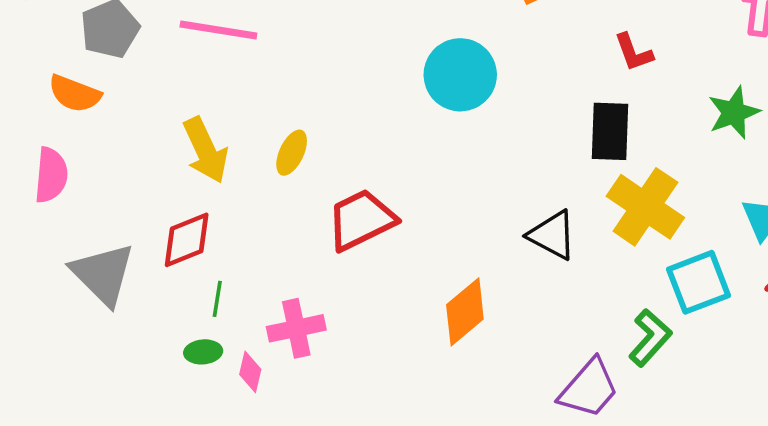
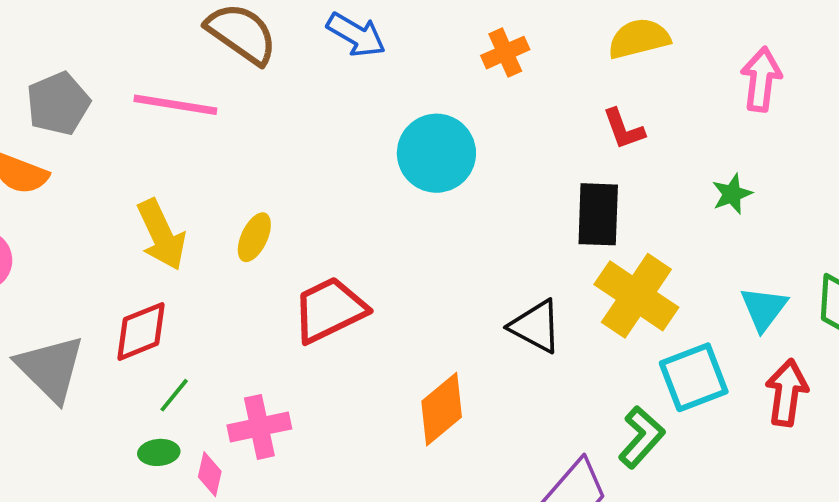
green star: (734, 113) -> (732, 194), size x0.7
green line: (217, 299) -> (174, 395), turned 30

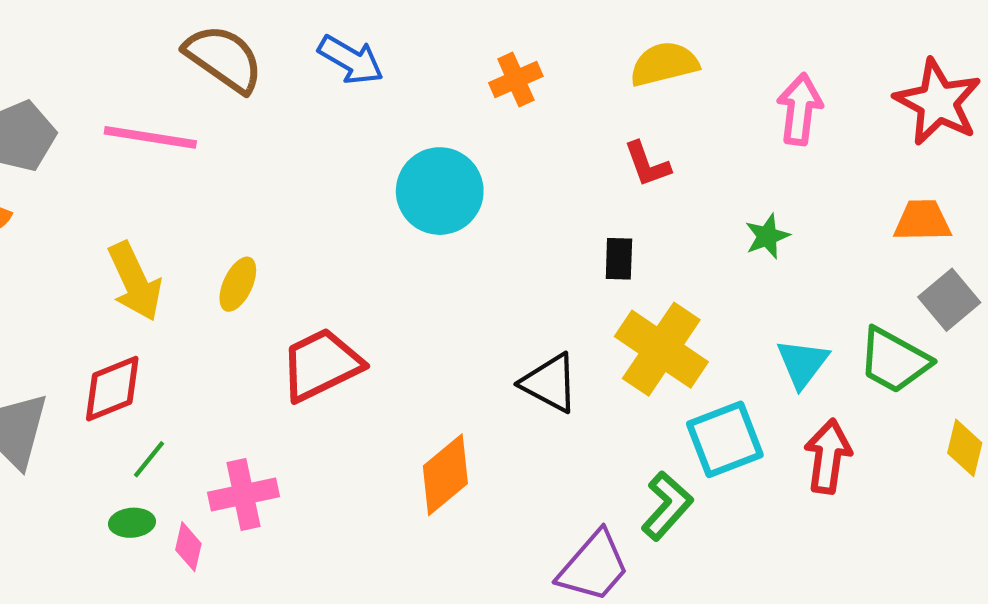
black rectangle: (598, 214) -> (619, 259), size x0.6

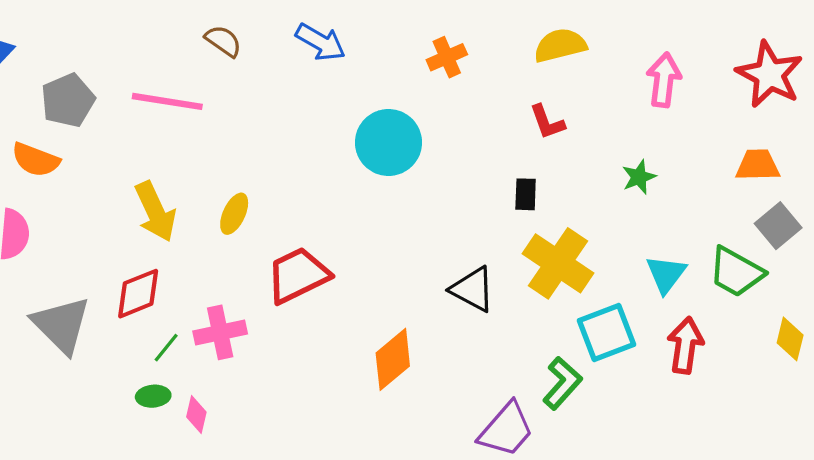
brown semicircle: (224, 58) -> (223, 41), size x0.6
pink cross: (244, 495) -> (220, 332), moved

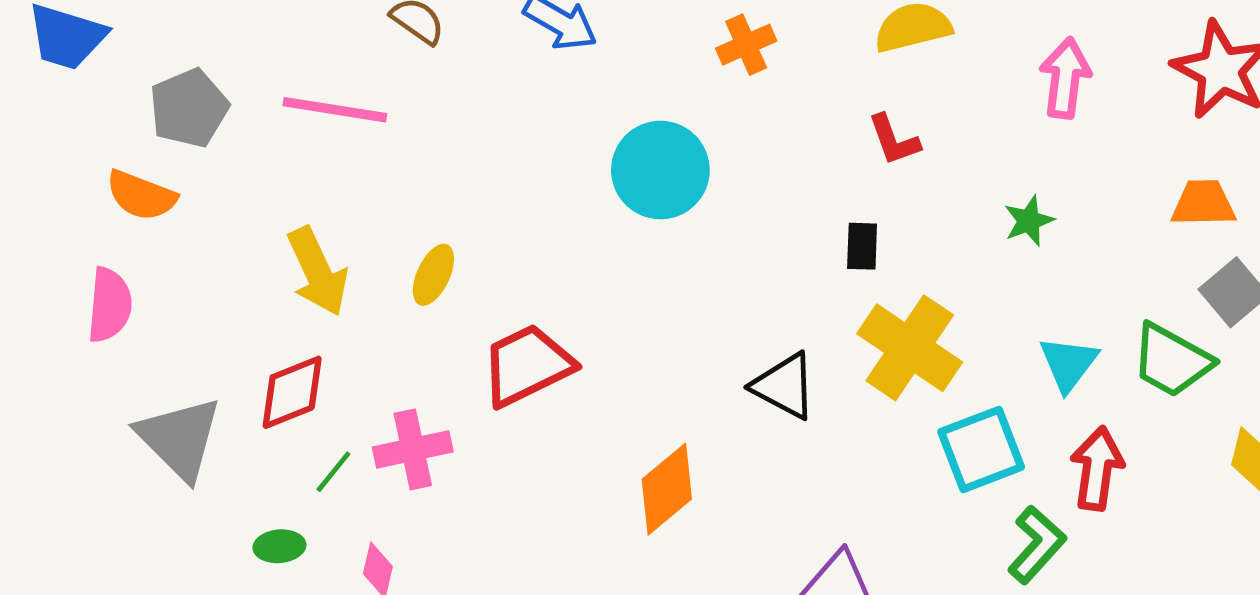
green L-shape: (562, 383) -> (1037, 545), moved
green ellipse: (153, 396) -> (279, 546), moved

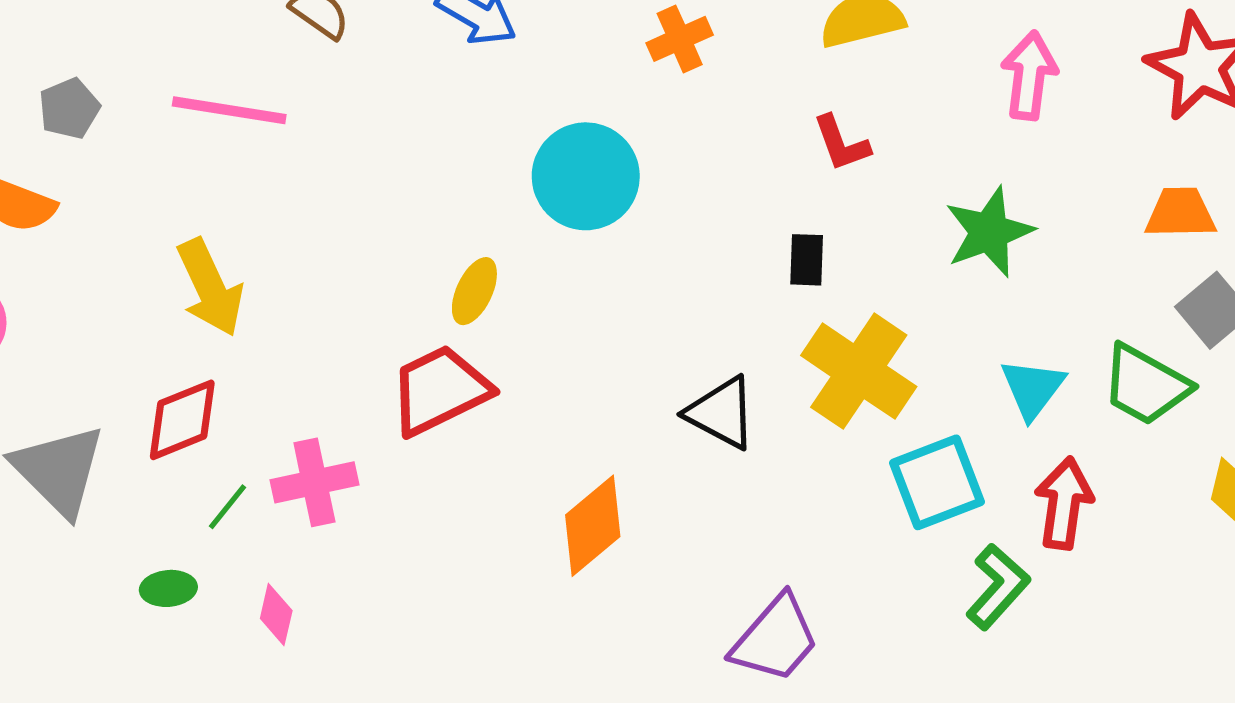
gray pentagon: (189, 108) -> (69, 109), size x0.7
green star: (1029, 221) -> (989, 232), size x1.6
yellow ellipse: (433, 275) -> (474, 291), moved

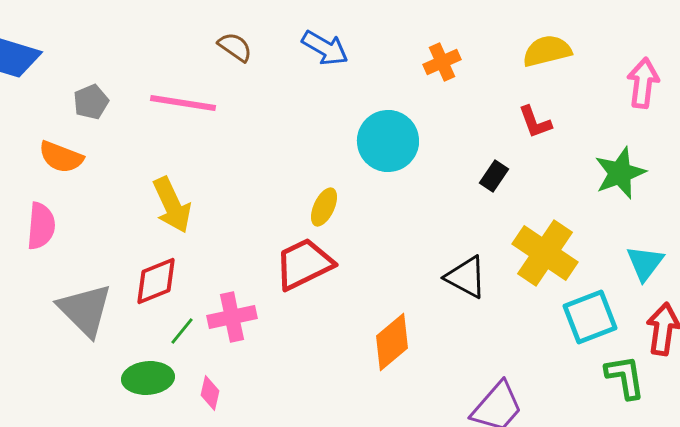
black rectangle: (807, 260) -> (494, 176), moved, turned 32
green L-shape: (998, 587) -> (625, 377), turned -51
green ellipse: (168, 588) -> (148, 378), size x1.6

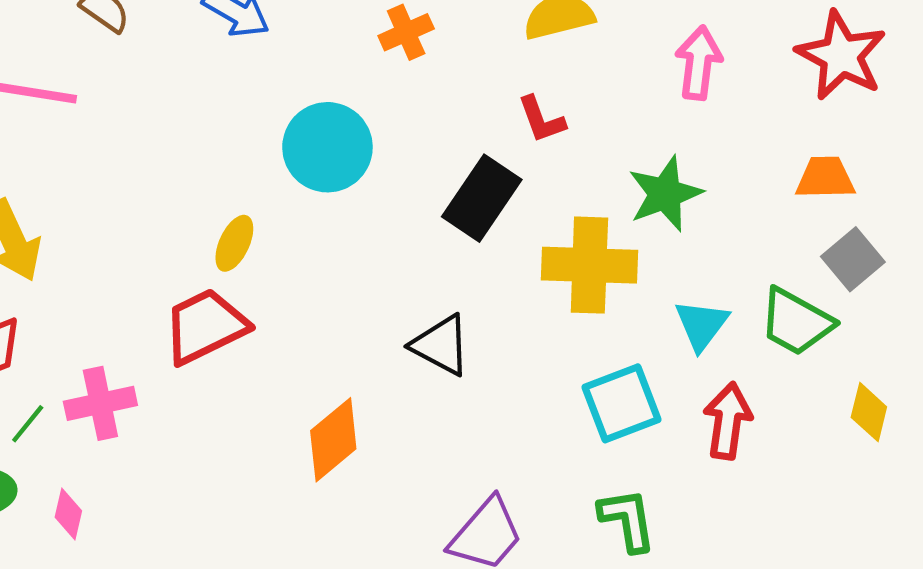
black rectangle: (494, 176) -> (482, 198), size x1.8
yellow cross: (545, 253) -> (589, 265), moved, turned -32
green L-shape: (625, 377) -> (627, 520), moved

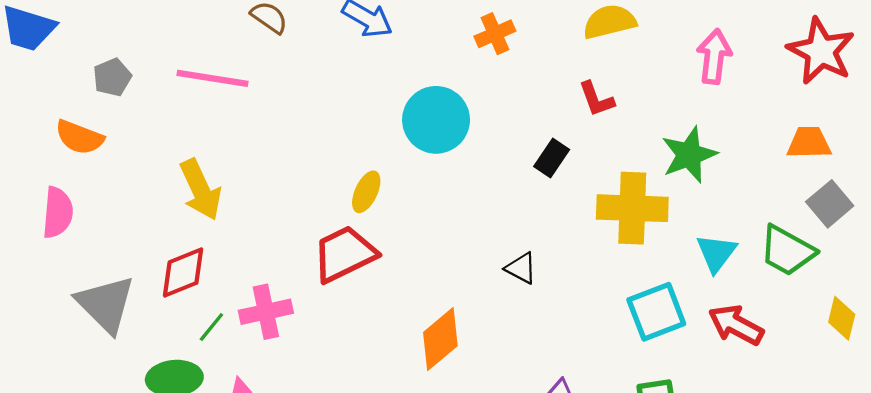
black rectangle: (482, 198) -> (552, 158), size x0.6
black triangle: (441, 345) -> (521, 268), size x0.7
red arrow: (728, 421) -> (736, 325), turned -70

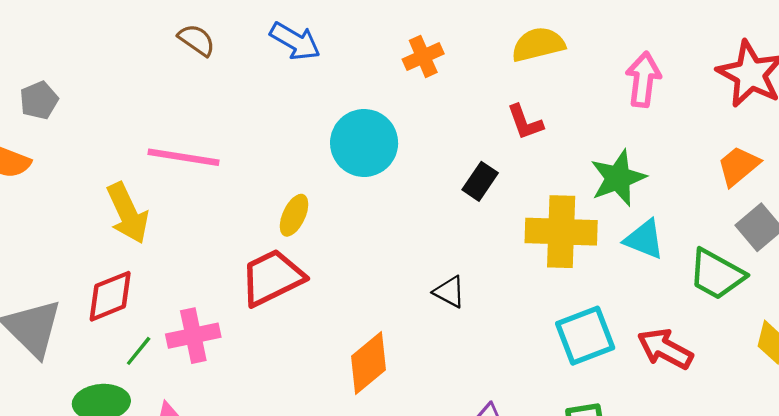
pink line: (212, 78) -> (183, 157), moved
orange trapezoid: (809, 143) -> (738, 166), turned -39
cyan triangle: (716, 253) -> (644, 239), moved, turned -45

